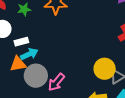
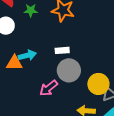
white rectangle: (21, 42) -> (62, 50), moved
gray circle: (36, 76) -> (69, 70), moved

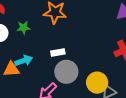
green star: (31, 10) -> (24, 28), moved

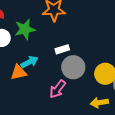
green star: (24, 28) -> (25, 29), size x1.5

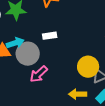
gray circle: (73, 67) -> (28, 54), moved

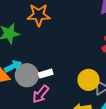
white rectangle: (50, 36) -> (46, 74), moved

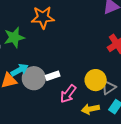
pink arrow: (41, 94) -> (68, 94), moved

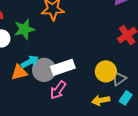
white rectangle: (53, 76) -> (63, 67), size x1.6
pink arrow: (68, 94) -> (58, 90), moved

